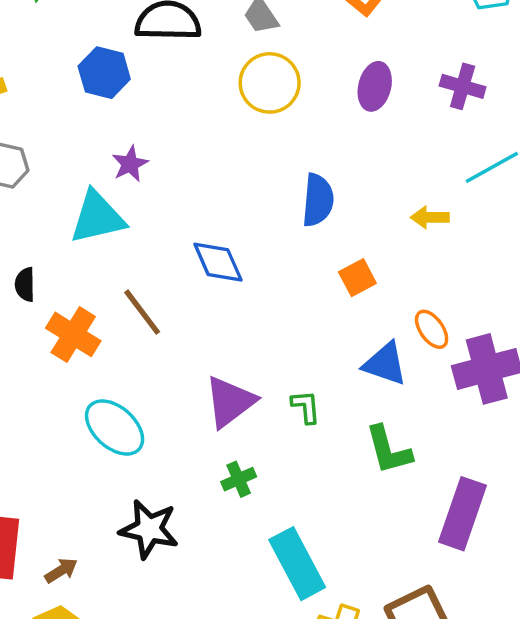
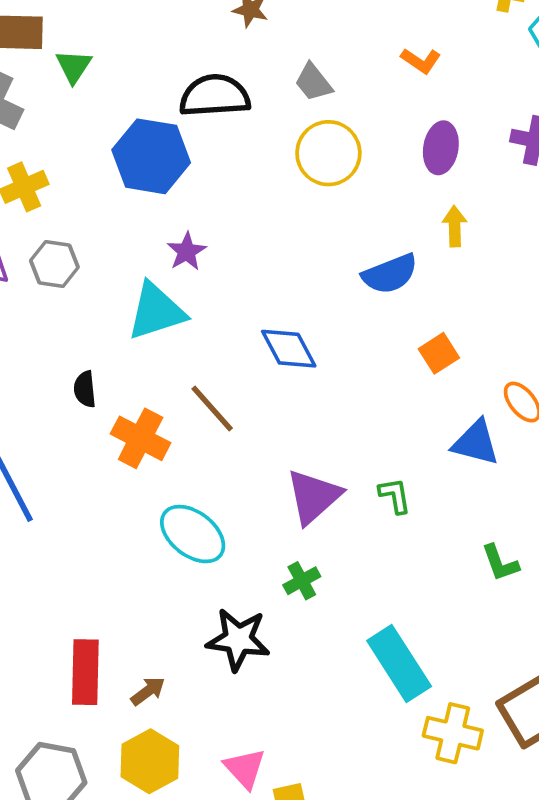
blue hexagon: (104, 73) -> (151, 156), size x1.4
blue semicircle: (318, 200) -> (390, 274), turned 68
yellow arrow: (430, 217) -> (455, 226), moved, turned 93
green L-shape: (388, 450) -> (500, 563), moved, size x0.7
green cross: (239, 479) -> (302, 581), moved

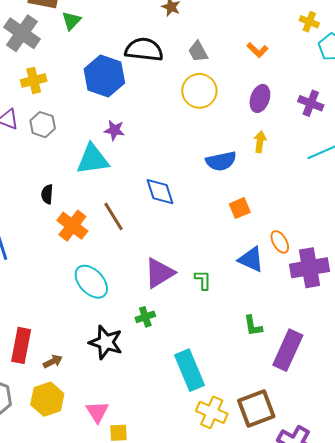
purple star: (187, 252) -> (114, 130), turned 30

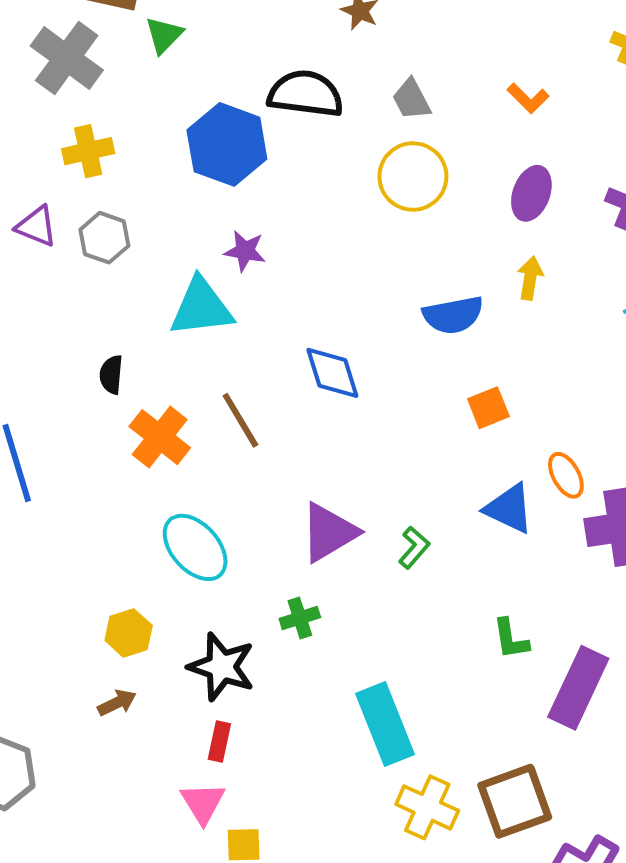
green L-shape: (203, 280) -> (414, 548), turned 40
red rectangle: (21, 345) -> (219, 741), moved, size x0.6
yellow hexagon: (47, 399) -> (129, 633), moved, size x0.7

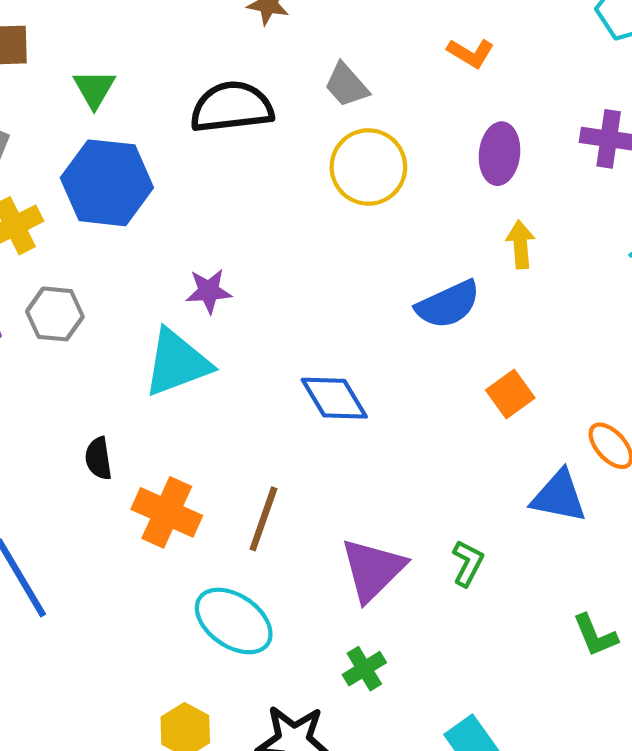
green triangle: (164, 35) -> (94, 89), moved
blue hexagon: (227, 144) -> (107, 183), moved
brown line: (240, 420) -> (263, 519), moved, turned 64

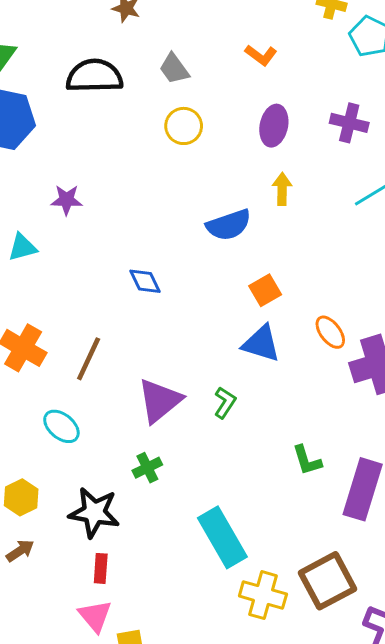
yellow circle: (368, 167) -> (184, 126), size x0.7
cyan triangle: (177, 363) -> (22, 247), moved, size x0.6
blue diamond: (334, 398) -> (145, 281), size x0.7
blue triangle: (559, 496) -> (261, 344), moved
cyan ellipse: (234, 621) -> (61, 426), size x0.7

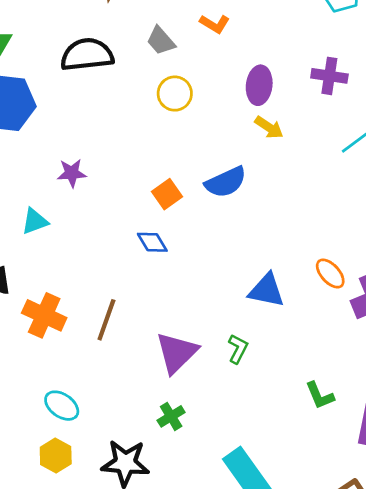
orange L-shape: (261, 55) -> (215, 24), moved
yellow arrow: (282, 189) -> (269, 127), moved, turned 128
orange square: (265, 290) -> (167, 194), moved
cyan ellipse: (61, 426) -> (62, 406), moved

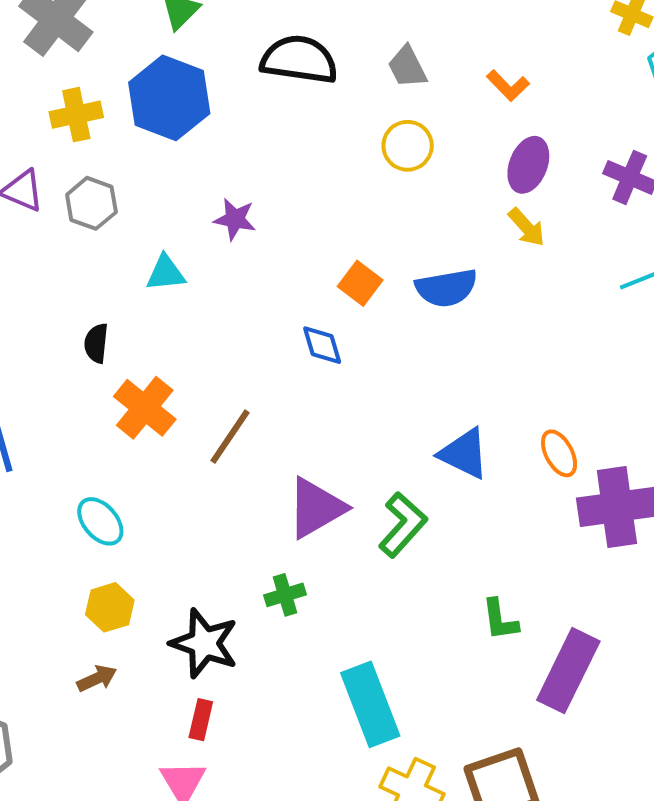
orange L-shape: (215, 24) -> (508, 86), moved
orange square: (167, 194) -> (360, 283), turned -32
green L-shape: (238, 349) -> (403, 525), size x1.5
cyan ellipse: (62, 406) -> (100, 521), moved

